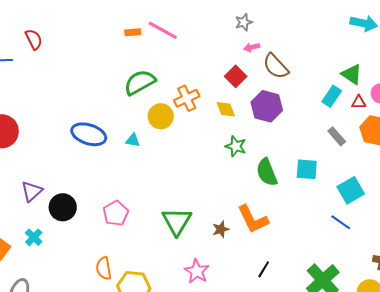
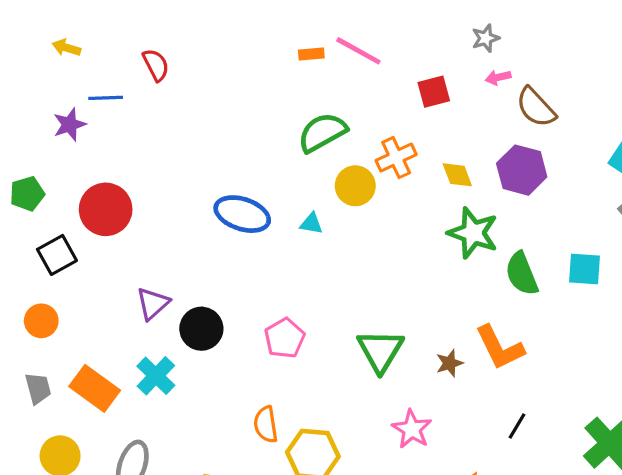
red square: (236, 76) -> (434, 92), moved, turned 30
green star: (236, 146) -> (473, 233), size x1.5
cyan cross: (34, 237) -> (156, 376), size x1.4

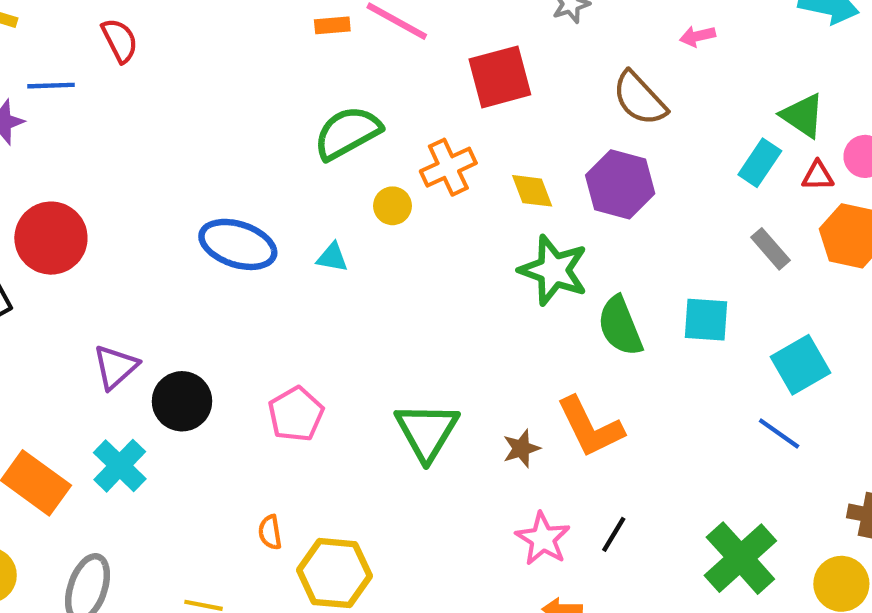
pink arrow: (498, 77) -> (697, 36), moved
red square: (434, 92) -> (500, 77), size x1.4
yellow circle: (355, 186) -> (392, 206), size x0.7
orange semicircle: (266, 424) -> (270, 532), size x0.7
pink star: (412, 429) -> (543, 539), moved

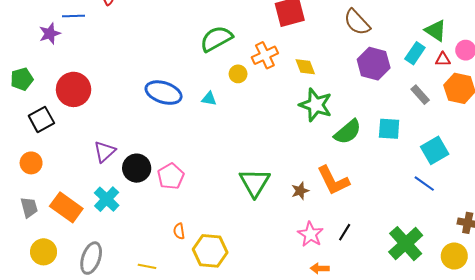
purple hexagon: (620, 184) -> (374, 64), moved
green semicircle: (620, 326) -> (348, 132), turned -108
pink pentagon: (296, 414) -> (171, 176), moved

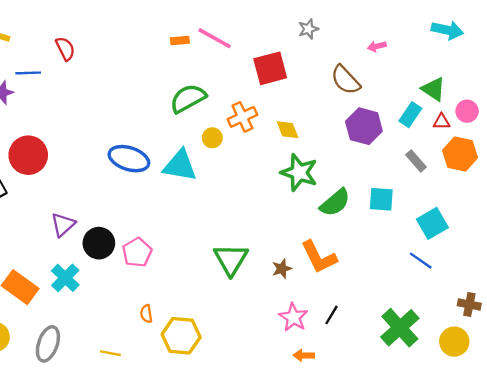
cyan triangle: (209, 99) -> (180, 166), size x2.0

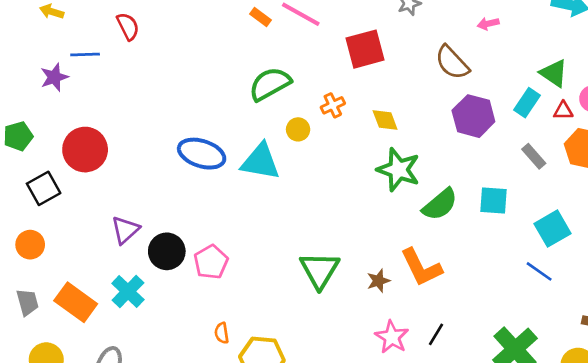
orange rectangle: (180, 41) -> (261, 17), turned 42
orange cross: (242, 117) -> (333, 105), size x0.7

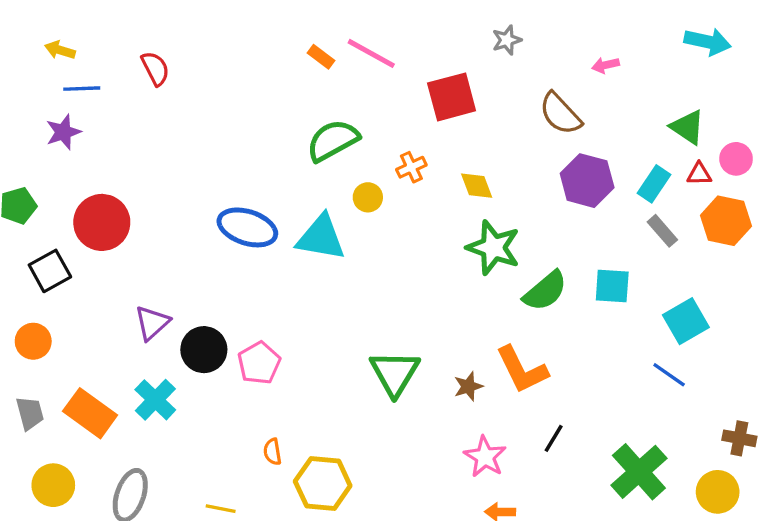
blue line: (85, 54) -> (82, 89), moved
cyan rectangle: (527, 103) -> (654, 184), moved
black line: (436, 334) -> (554, 438), moved

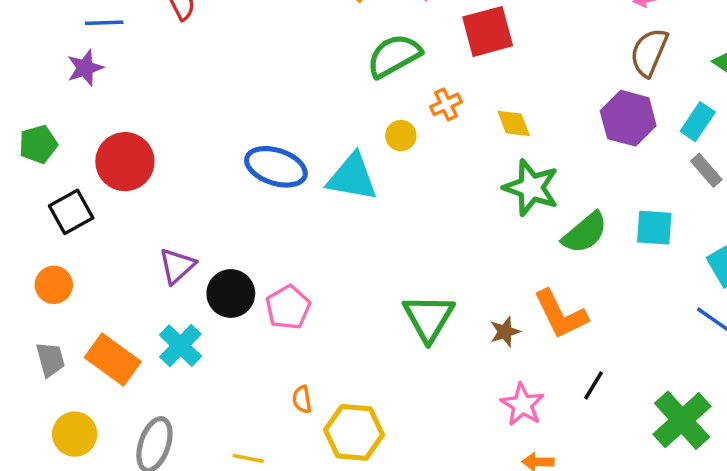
brown semicircle: (560, 114) -> (649, 52), moved, turned 66
green semicircle: (333, 140) -> (394, 56), moved

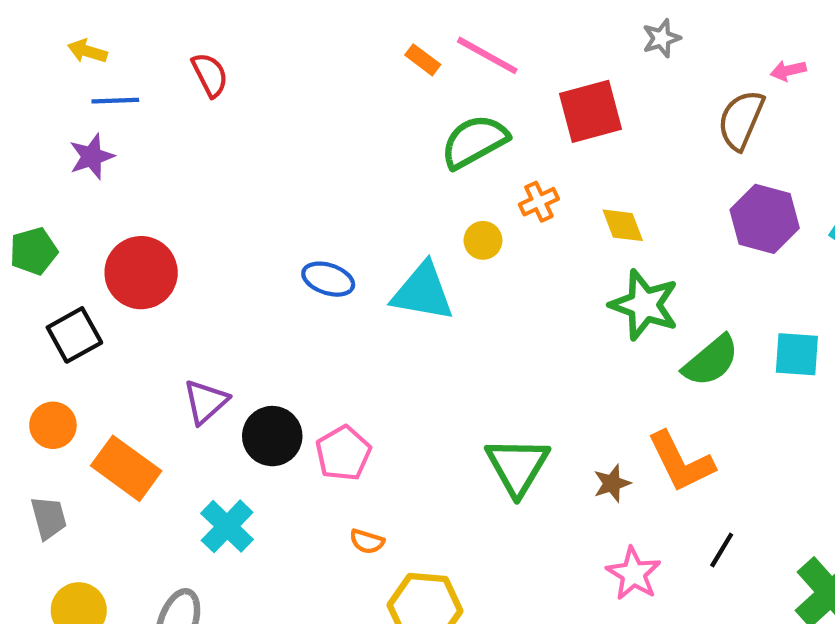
brown semicircle: (649, 52) -> (741, 120), moved
blue ellipse: (276, 167) -> (328, 279), size x0.7
cyan cross: (180, 346) -> (227, 526), moved
orange rectangle: (113, 359) -> (126, 468), moved
orange semicircle: (302, 399) -> (367, 541), moved, turned -64

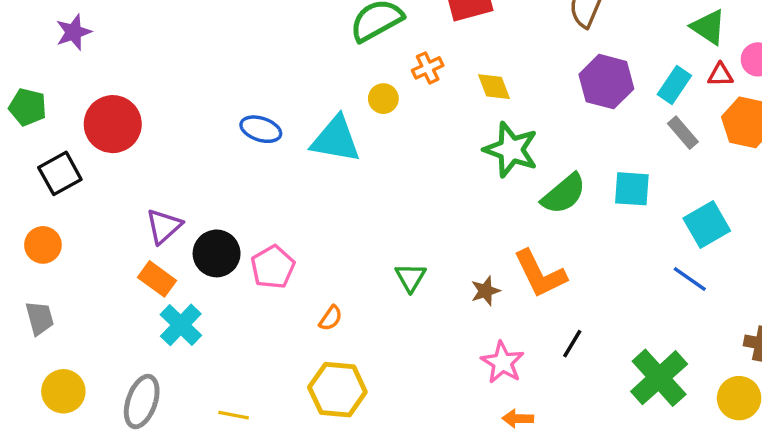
green pentagon: (34, 251) -> (28, 107), turned 30
green triangle: (517, 466) -> (411, 277), size x0.6
orange rectangle: (126, 468) -> (157, 279), moved, size x0.7
orange semicircle: (367, 541) -> (331, 318), moved, turned -72

